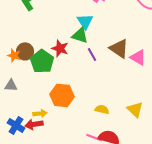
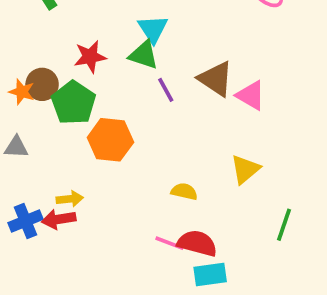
red star: (60, 48) -> (90, 57), moved, turned -30
orange hexagon: (62, 95) -> (110, 140), moved
yellow triangle: (135, 109) -> (245, 169), moved, turned 36
blue cross: (16, 125) -> (25, 221), turned 36

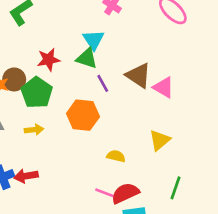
orange hexagon: (110, 140) -> (83, 115), moved
yellow arrow: (70, 199) -> (34, 130), moved
green line: (284, 225) -> (175, 188), moved
red semicircle: (197, 243) -> (125, 193), turned -40

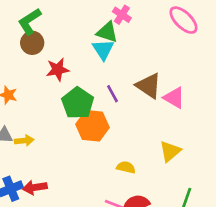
green triangle: (87, 58) -> (107, 32), moved
brown circle: (14, 79) -> (32, 43), moved
green pentagon: (37, 93) -> (78, 103), moved
yellow arrow: (34, 130) -> (24, 141), moved

